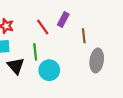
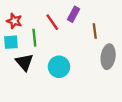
green line: (35, 52) -> (34, 38), moved

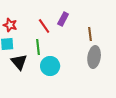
brown line: (95, 31) -> (90, 34), moved
green line: (34, 38) -> (38, 47), moved

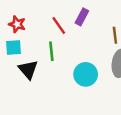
cyan circle: (50, 66) -> (86, 74), moved

